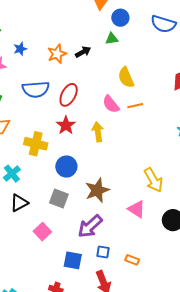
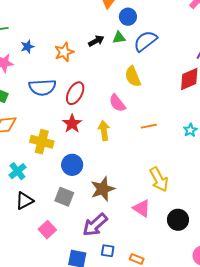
blue semicircle: (163, 24) -> (145, 41), moved, turned 125
black arrow: (83, 52) -> (96, 41), moved
orange line: (135, 106) -> (149, 126), moved

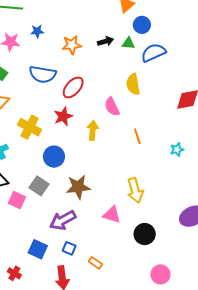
orange line: (149, 126) -> (137, 136), turned 70
pink triangle: (142, 208) -> (112, 215), turned -30
pink square: (47, 230) -> (17, 200), moved, turned -36

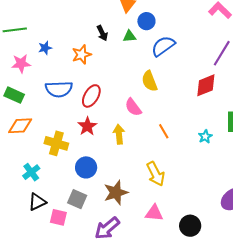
black arrow: (105, 41) -> (102, 33), moved, turned 91
green triangle: (128, 43) -> (129, 36), moved
yellow arrow: (135, 190) -> (156, 174), moved

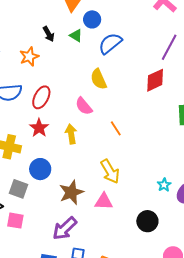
green triangle: (129, 36) -> (76, 36), turned 40
cyan star: (205, 136) -> (164, 185), moved
gray square: (77, 199) -> (18, 189), moved
pink triangle: (154, 213) -> (104, 201), moved

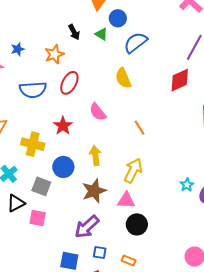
red ellipse: (41, 97) -> (69, 83), moved
pink semicircle: (84, 106) -> (98, 112), moved
yellow arrow: (71, 134) -> (95, 156), moved
yellow arrow: (110, 171) -> (133, 171), turned -125
black circle: (147, 221) -> (137, 224), moved

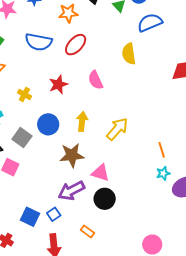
orange line: (140, 128) -> (162, 150), moved
yellow cross: (33, 144) -> (24, 94), size x0.6
yellow arrow: (133, 171) -> (117, 129), moved
purple arrow: (87, 227) -> (71, 191), moved
blue square: (100, 253) -> (54, 214), moved, turned 32

